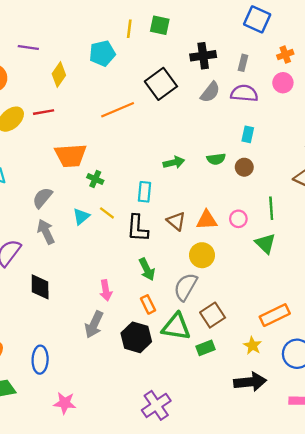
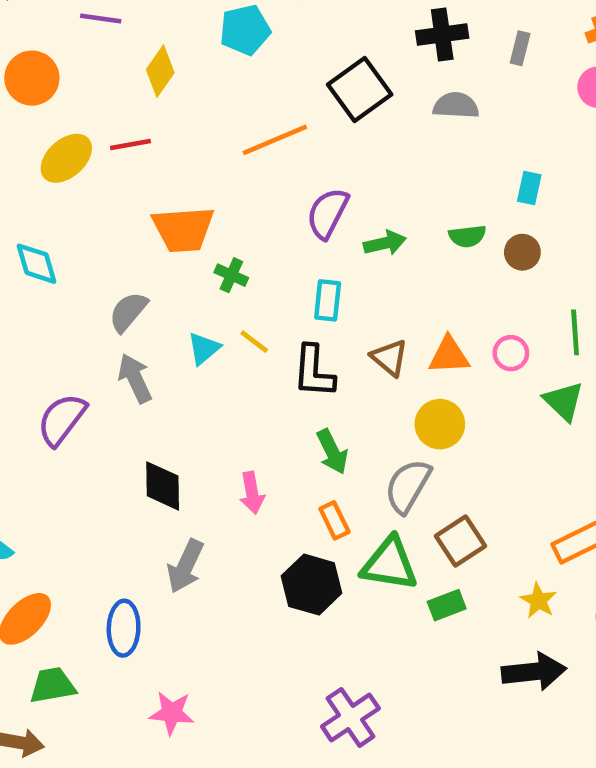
gray semicircle: (210, 92) -> (456, 106), turned -125
purple semicircle: (244, 93) -> (328, 213), moved, turned -68
black diamond: (40, 287) -> (163, 486), moved
gray arrow: (94, 324) -> (185, 566), moved

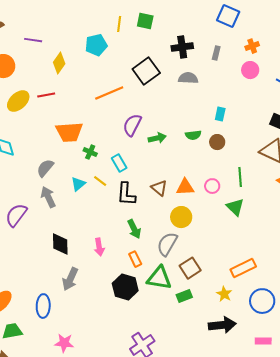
cyan rectangle: (328, 300) -> (119, 163), moved, turned -36

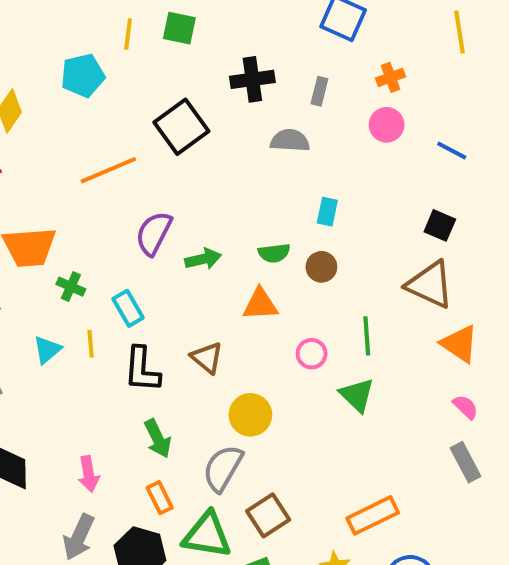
gray semicircle: (188, 78) -> (290, 141), moved
yellow line: (100, 181) -> (91, 344), turned 48
orange triangle: (185, 187) -> (260, 304), moved
gray arrow: (70, 279) -> (79, 537), moved

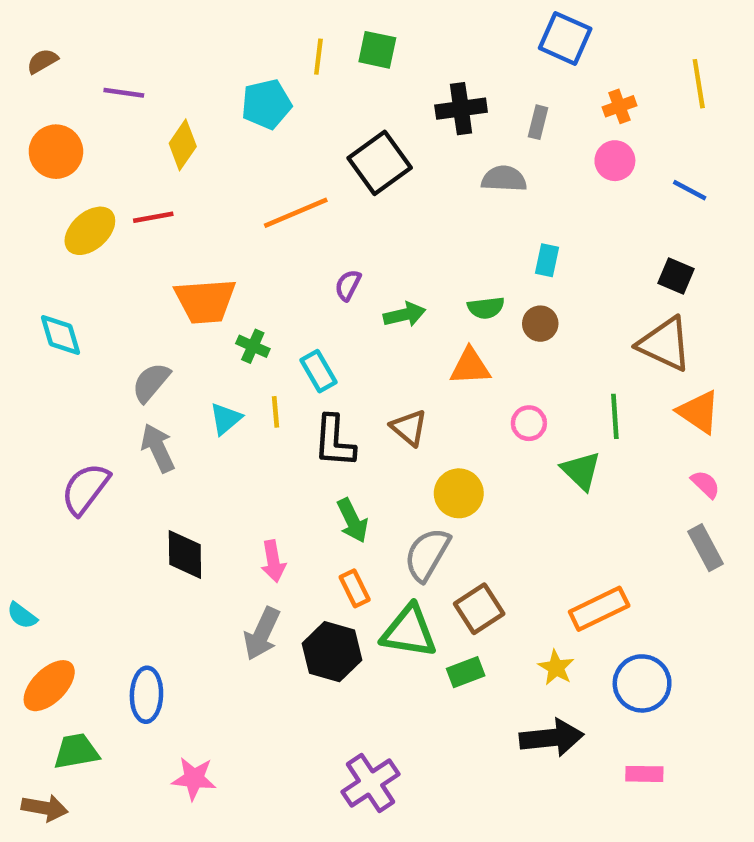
yellow line: (460, 32) -> (699, 84), moved
purple semicircle: (154, 233) -> (348, 285), size x0.6
green line: (367, 336) -> (615, 416), moved

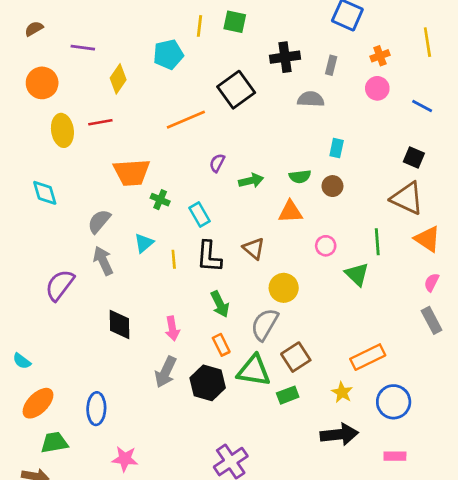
yellow ellipse: (90, 231) -> (62, 130), turned -56
yellow line: (275, 412) -> (174, 259), moved
pink semicircle: (705, 484) -> (432, 282), turned -108

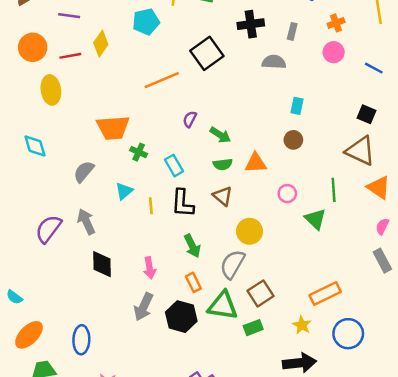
red line: (100, 122) -> (70, 56), moved
green semicircle: (300, 177) -> (223, 164), moved
green arrow: (251, 181) -> (220, 135), turned 45
gray arrow: (103, 261) -> (86, 222), moved

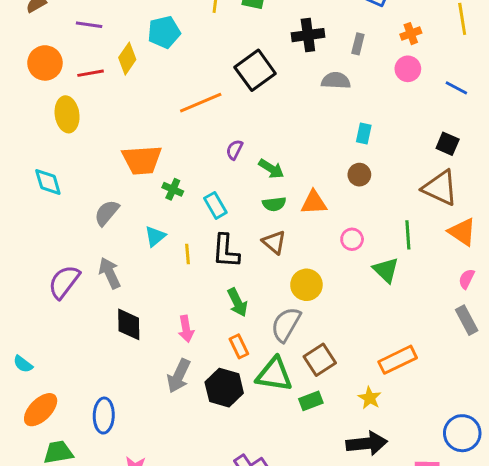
cyan pentagon: (146, 22) -> (164, 32), moved
blue circle: (348, 334) -> (462, 433), moved

